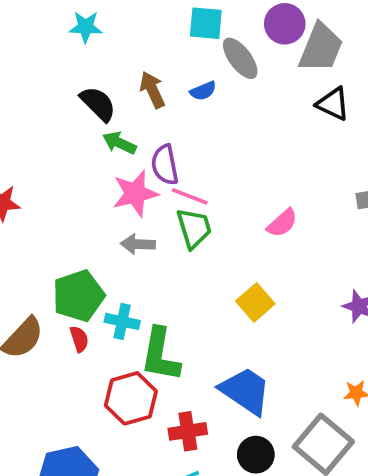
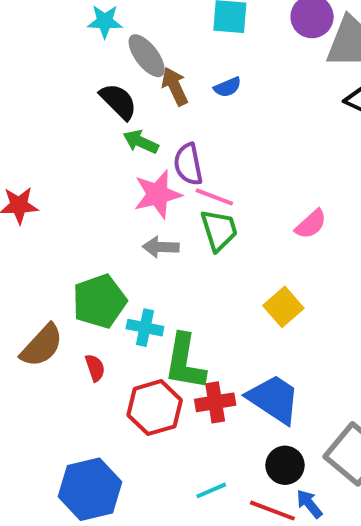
gray ellipse: (240, 58) -> (147, 56), moved
red semicircle: (79, 339) -> (95, 368), moved
red cross: (188, 431) -> (215, 402), moved

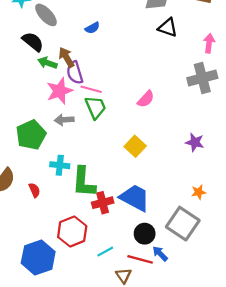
brown arrow: (175, 86) -> (66, 57), moved
green pentagon: (99, 301) -> (31, 135), moved
red hexagon: (155, 408) -> (72, 231), moved

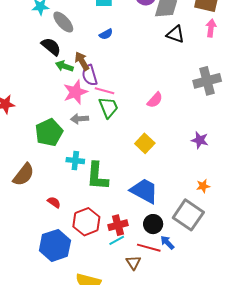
pink arrow: (209, 43) -> (211, 28), moved
red semicircle: (34, 190) -> (54, 202), moved, turned -32
red cross: (103, 203) -> (118, 225), moved

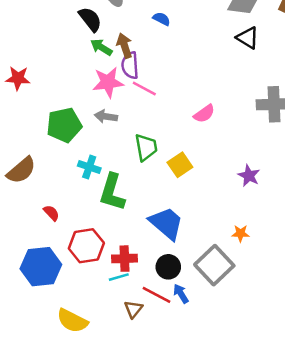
blue semicircle: (106, 34) -> (162, 19), turned -136
green trapezoid: (108, 107) -> (146, 147), moved

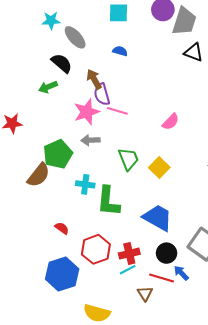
green arrow: (101, 47) -> (48, 87), moved, turned -42
brown semicircle: (21, 170) -> (39, 175), moved

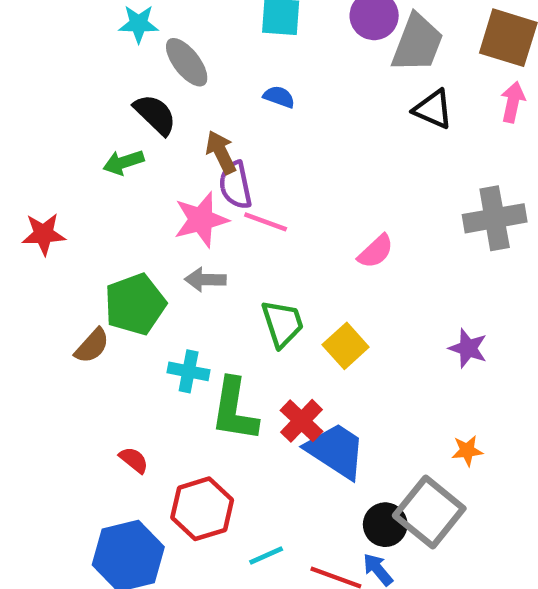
brown semicircle: (39, 175) -> (92, 346), size x0.7
black circle: (167, 253) -> (385, 525), moved
red cross: (129, 254) -> (301, 421), moved, turned -36

